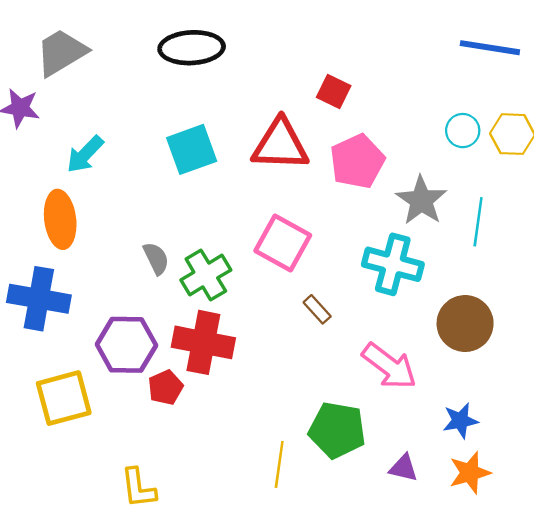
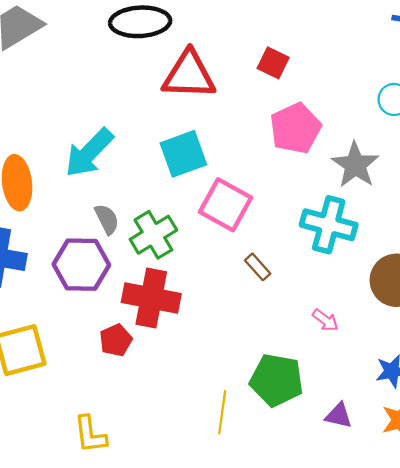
red triangle: (280, 145) -> (189, 75), moved
cyan square: (192, 149) -> (183, 154), moved
cyan arrow: (85, 154) -> (89, 153), moved, size x1.4
purple hexagon: (126, 345) -> (81, 265), moved
pink arrow: (389, 366) -> (325, 320), size x0.5

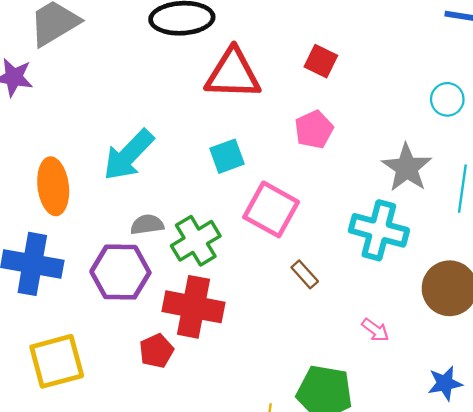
pink pentagon: (295, 128) -> (314, 129), moved, size x0.7
cyan square: (183, 154) -> (227, 156), size x0.7
gray semicircle: (107, 219) -> (147, 225), turned -72

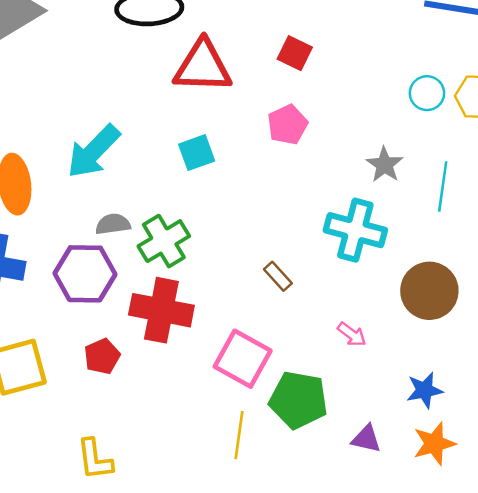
gray star: (407, 168) -> (385, 165), size x0.7
pink square: (271, 209) -> (243, 359), moved
red pentagon: (156, 351) -> (102, 356), moved

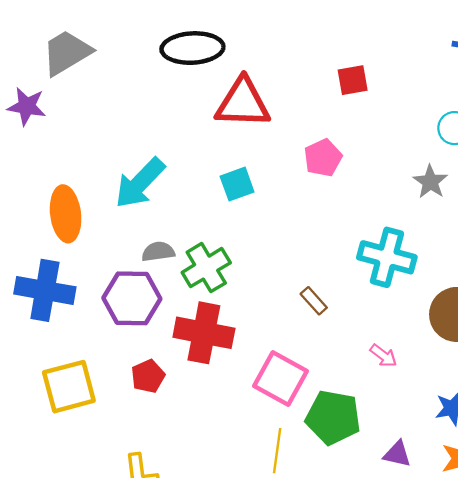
red square: (295, 53) -> (353, 80), moved, turned -36
gray star: (385, 165) -> (430, 182), moved

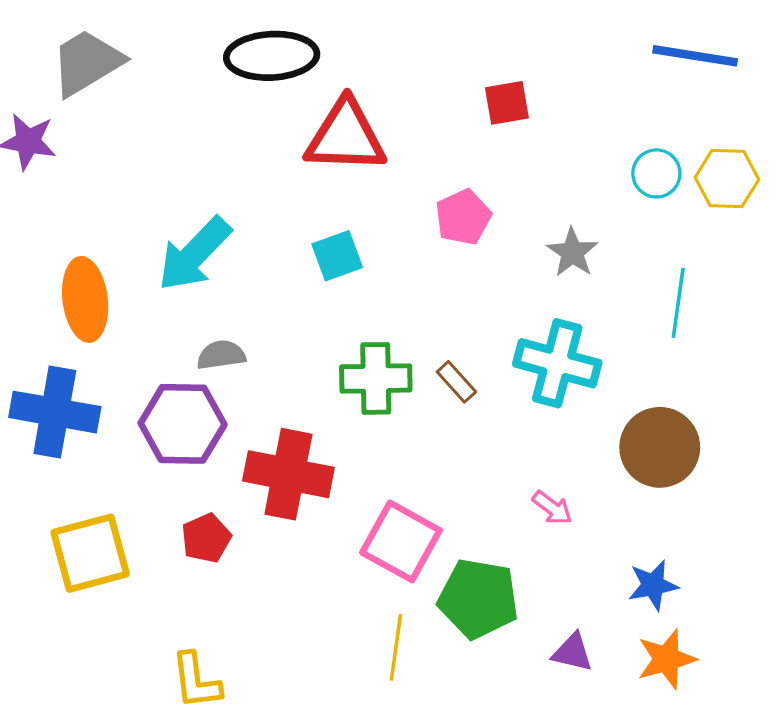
gray star: (430, 182) -> (572, 252), moved
green cross: (206, 268) -> (376, 378), moved, turned 30
brown rectangle: (314, 301) -> (456, 382), moved

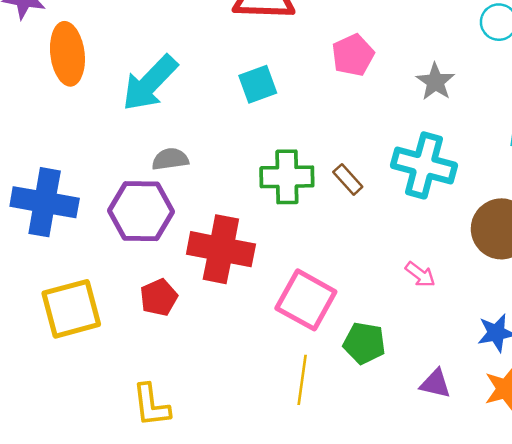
orange ellipse: (85, 299) -> (67, 54), moved
green pentagon: (478, 599) -> (364, 343), size x0.7

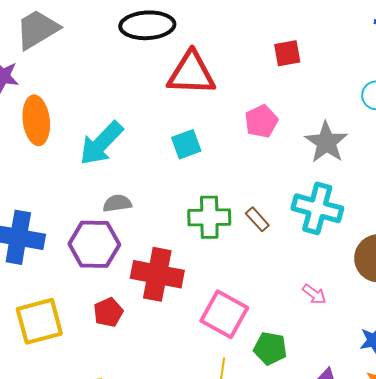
gray star: (435, 82) -> (326, 142), size x1.4

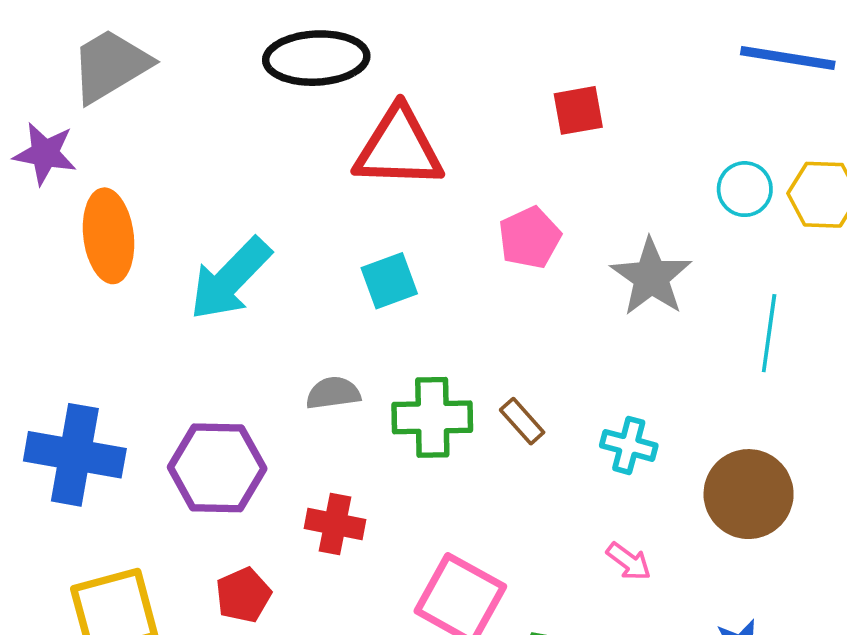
gray semicircle: (117, 203) -> (333, 393), moved
cyan cross: (317, 208) -> (629, 445), moved, size x0.6
red cross: (157, 274) -> (335, 524), size x0.6

